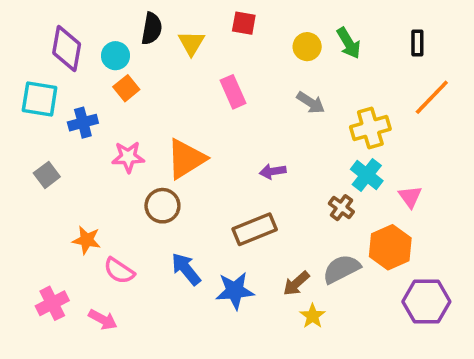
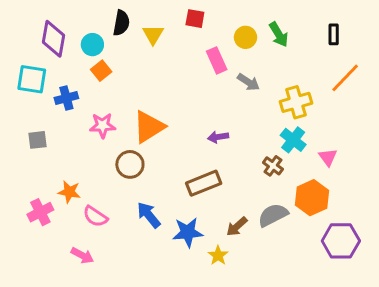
pink rectangle: (233, 92) -> (217, 60), moved
gray square: (47, 175) -> (38, 140), turned 30
pink cross: (52, 303) -> (40, 212), moved
yellow star: (313, 316) -> (218, 255), moved

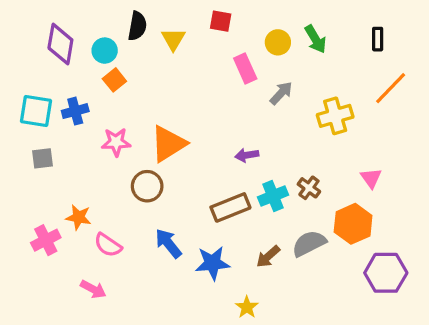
cyan square: (32, 79) -> (36, 111), moved
gray arrow: (248, 82) -> (281, 93), turned -80
cyan cross: (293, 140) -> (273, 196), moved, turned 30
yellow star: (218, 255) -> (247, 307), moved

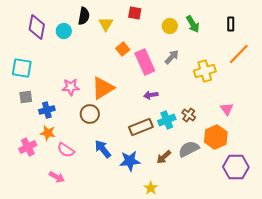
pink rectangle: (245, 69) -> (145, 62), moved, size x1.4
orange square: (114, 80) -> (123, 49), moved
blue cross: (75, 111) -> (47, 110), moved

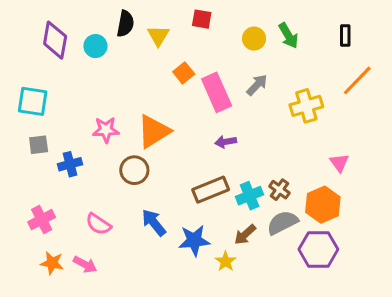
brown cross: (189, 115) -> (279, 190), moved
cyan cross: (167, 120) -> (250, 196), moved
orange star: (48, 133) -> (52, 263), moved
purple hexagon: (236, 167) -> (318, 249), moved
yellow star: (151, 188) -> (226, 261), moved

